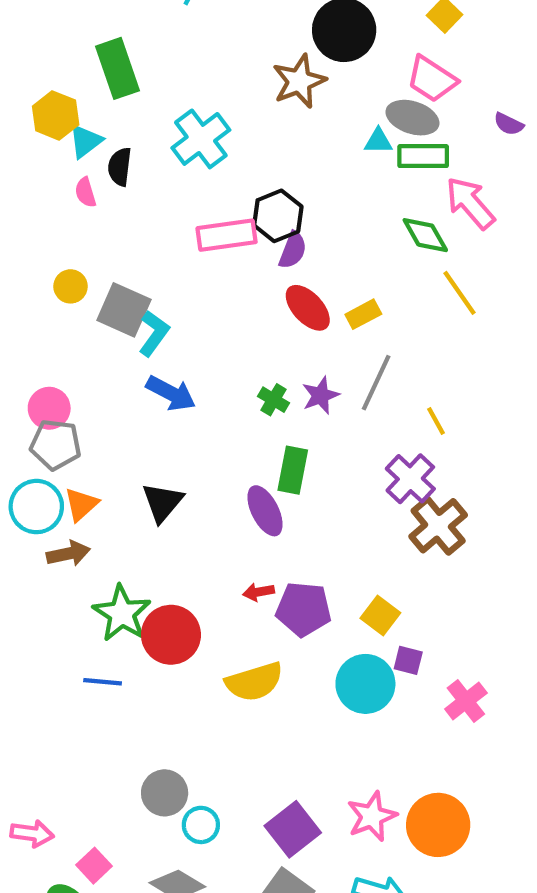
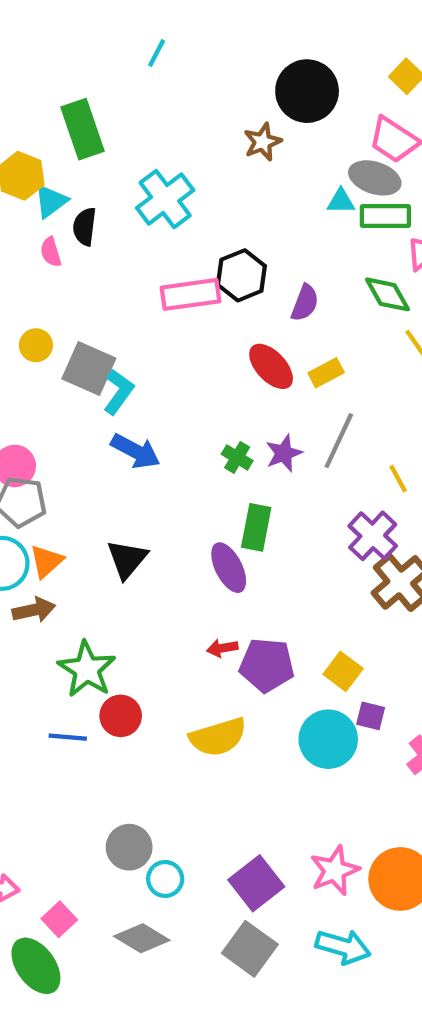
brown star: (299, 81) -> (263, 142), size x0.7
purple semicircle: (293, 250) -> (305, 303), moved
red circle: (171, 635) -> (121, 716), moved, size x0.7

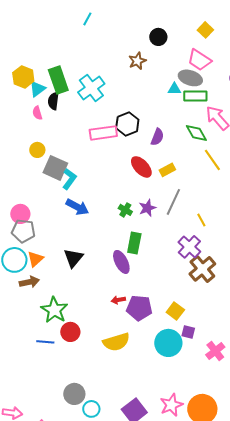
black circle: (307, 91) -> (158, 37), size x0.6
green rectangle: (83, 129) -> (58, 80), moved
yellow circle: (36, 345) -> (37, 150), moved

